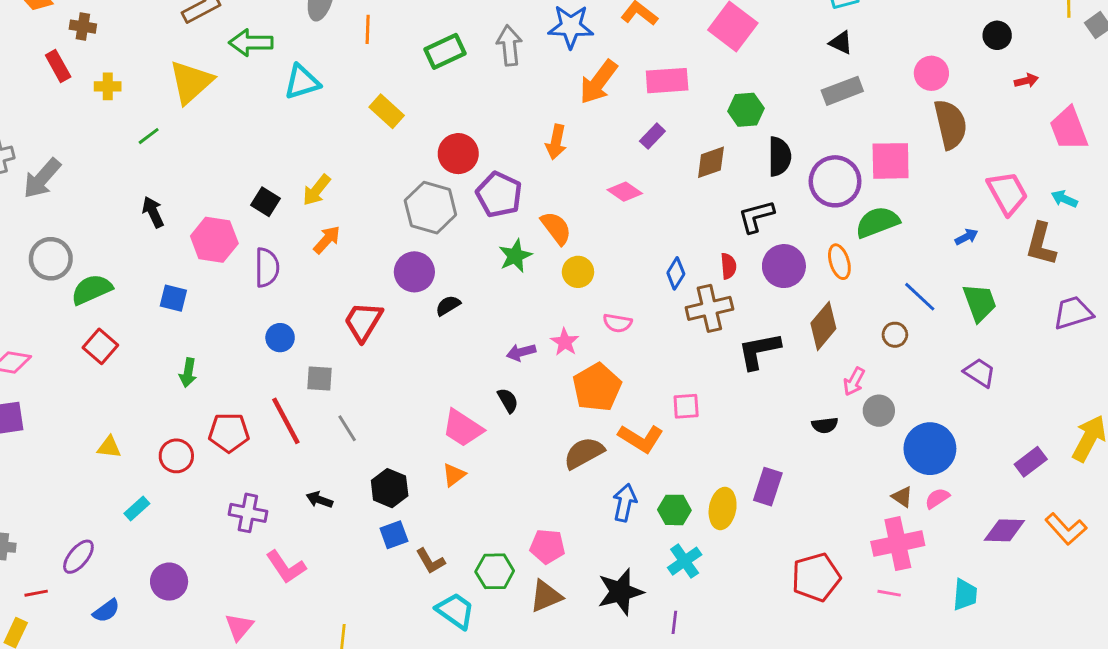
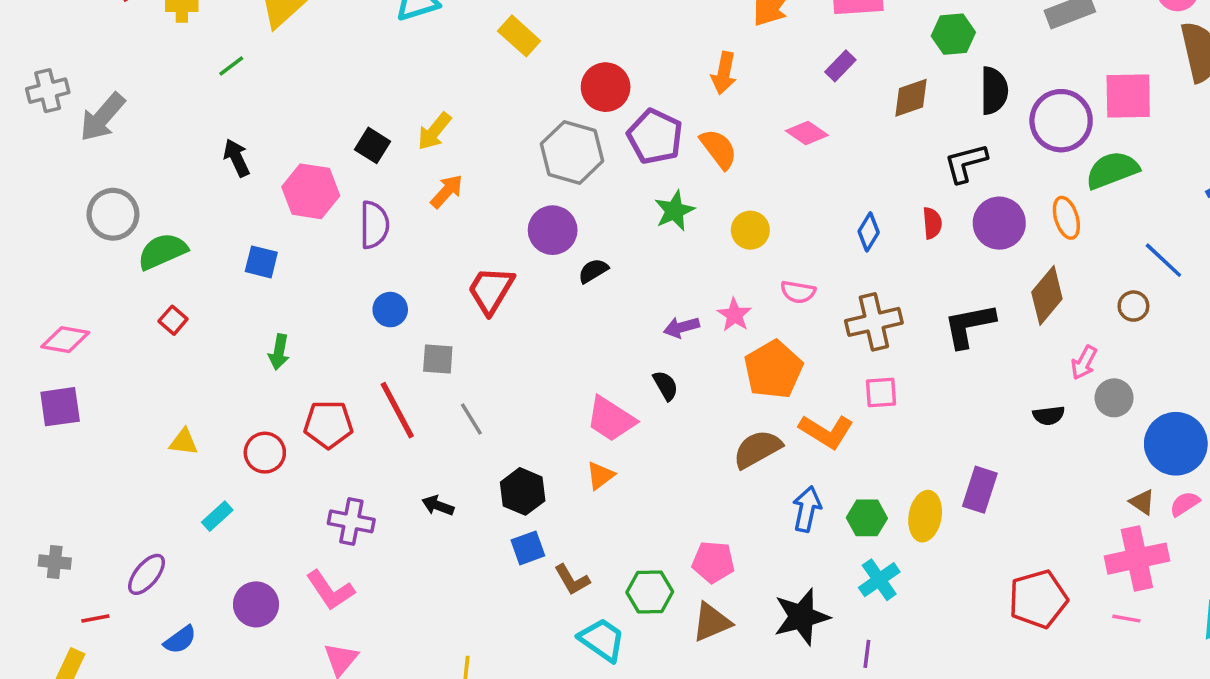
orange semicircle: (556, 228) -> (719, 149), moved
brown cross: (709, 308) -> (874, 322), moved
red square: (100, 346) -> (173, 320), size x0.7
pink L-shape: (286, 567) -> (330, 590), moved

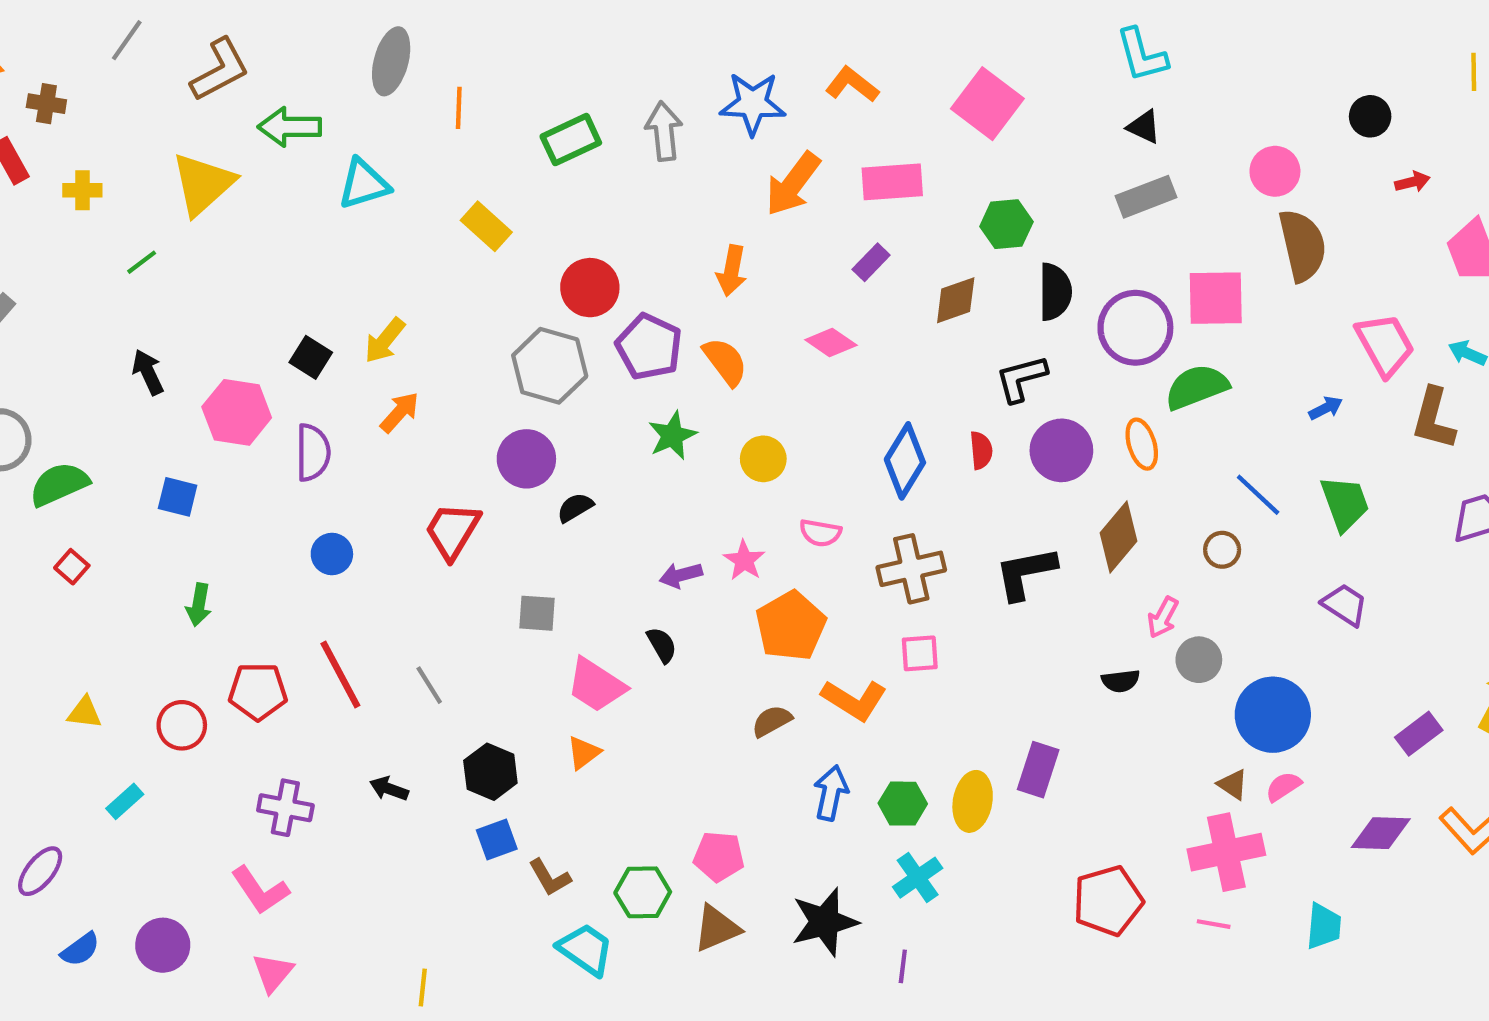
blue diamond: (869, 232) -> (905, 461), size x1.6
gray square: (438, 359) -> (537, 613), moved
brown semicircle: (757, 449) -> (772, 721), size x0.7
purple circle: (256, 604) -> (163, 945), moved

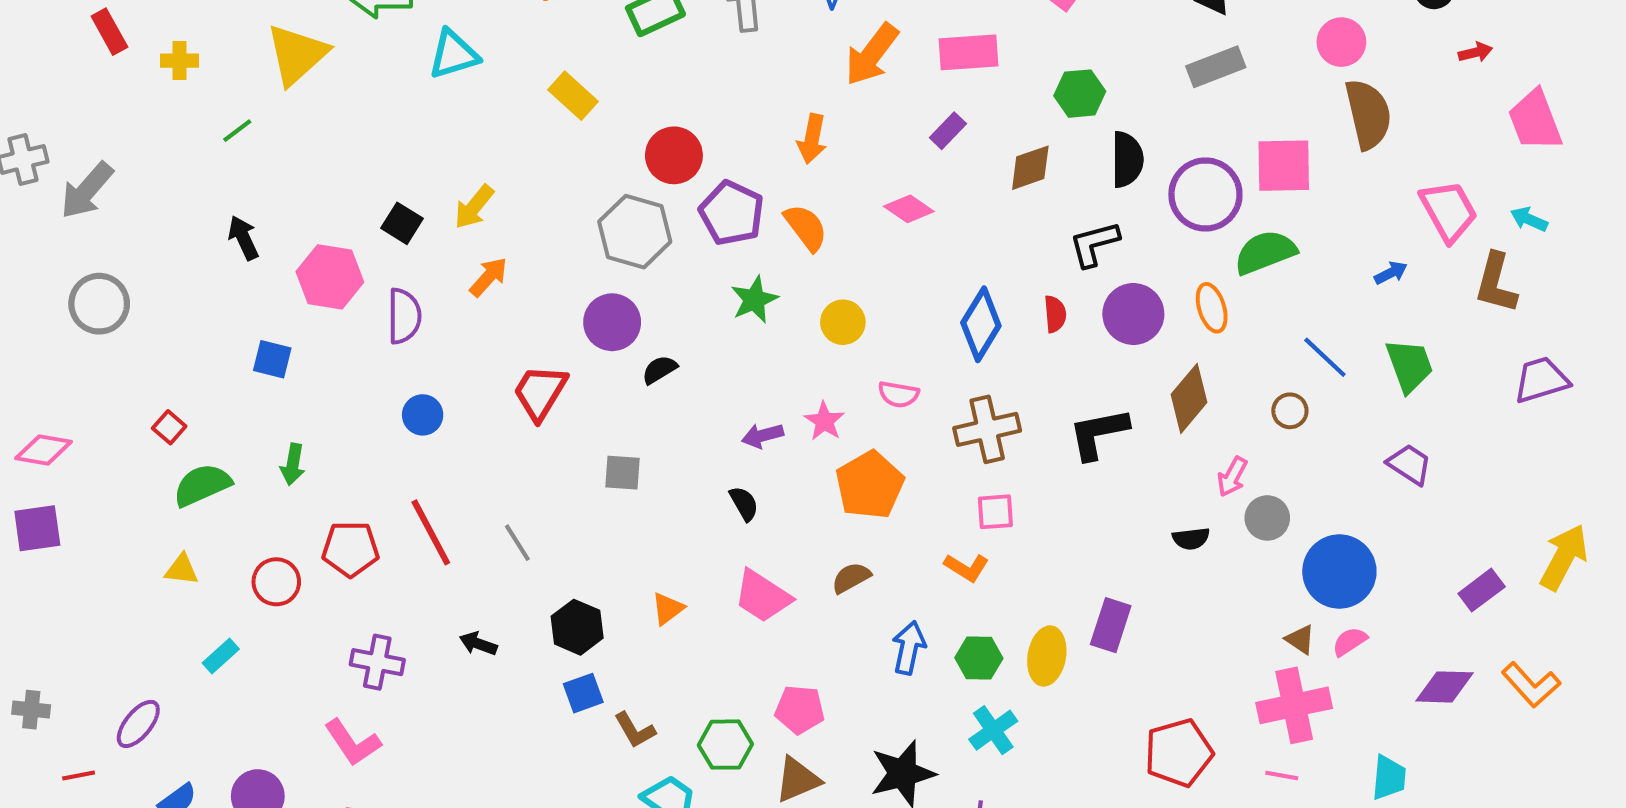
green semicircle: (59, 484) -> (202, 485), moved
pink trapezoid: (596, 685) -> (763, 596), moved
orange L-shape: (854, 700) -> (966, 567), moved, size x0.7

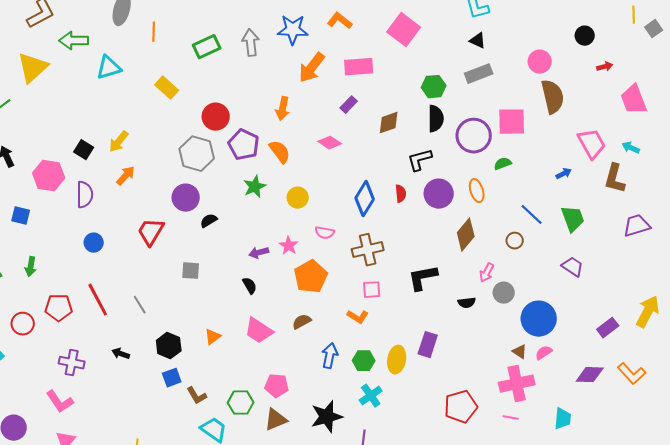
green hexagon: (1080, 94) -> (434, 87), moved
green semicircle: (1265, 252) -> (503, 164), size x0.6
black L-shape: (1098, 433) -> (423, 278), moved

